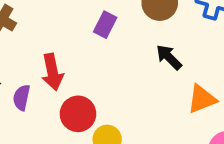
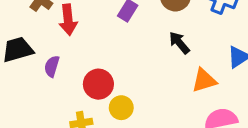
red arrow: (52, 72) -> (68, 20), moved

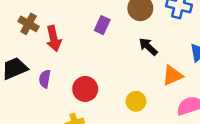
yellow circle: (121, 108) -> (136, 101), moved

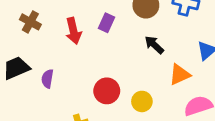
red arrow: (54, 38) -> (74, 31), moved
red circle: (85, 89) -> (107, 91), moved

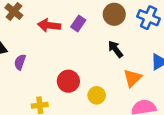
red arrow: (74, 31) -> (49, 25), turned 100
orange triangle: (180, 74) -> (132, 78), turned -30

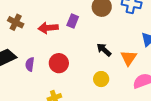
black arrow: (115, 49) -> (104, 50), moved
red circle: (68, 81) -> (59, 63), moved

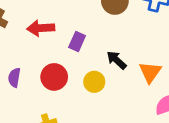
purple rectangle: (73, 21) -> (77, 41), moved
yellow circle: (101, 79) -> (94, 82), moved

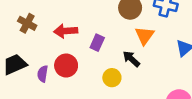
orange triangle: (150, 72) -> (145, 36), moved
red circle: (54, 77) -> (66, 66), moved

